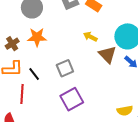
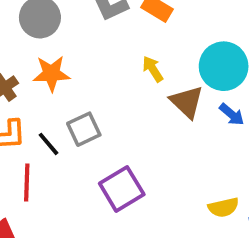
yellow arrow: (90, 37) -> (153, 69), turned 32
gray square: (65, 68) -> (84, 129), moved

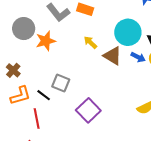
orange star: (51, 74) -> (46, 41), moved
gray square: (84, 129) -> (61, 83), turned -30

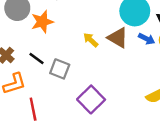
yellow arrow: (90, 42) -> (91, 40), moved
black line: (44, 95) -> (36, 58), moved

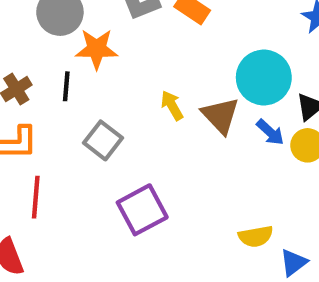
black line: (36, 58) -> (66, 86), moved, turned 42

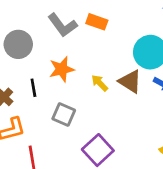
orange star: (97, 49) -> (62, 69), moved

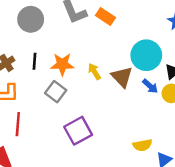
orange star: (62, 69) -> (62, 64), moved

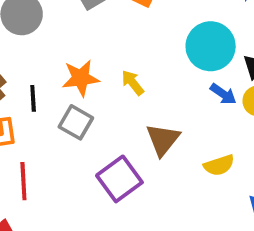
black line: (35, 61) -> (33, 98), moved
brown triangle: (122, 77) -> (163, 140), moved, turned 30
yellow semicircle: (142, 145) -> (219, 165), moved

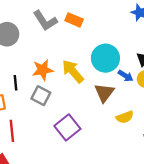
cyan circle: (211, 46) -> (105, 58), moved
yellow arrow: (133, 83) -> (73, 71), size x1.6
brown triangle: (163, 140) -> (104, 93), moved

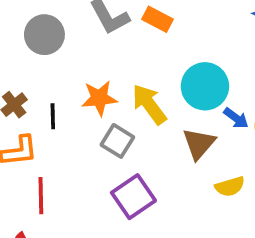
gray square: (41, 96) -> (117, 141), moved

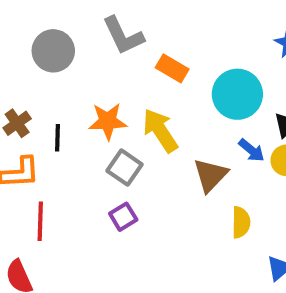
orange rectangle: (158, 19) -> (172, 68), moved
cyan circle: (205, 86) -> (237, 94), moved
yellow semicircle: (230, 187) -> (241, 222), turned -76
purple square: (133, 197) -> (123, 217), moved, size x0.6

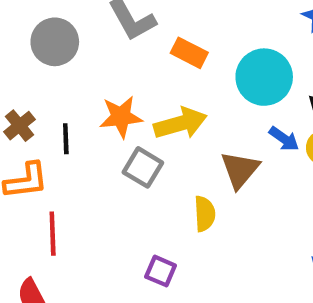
yellow arrow: (160, 131) -> (180, 123), turned 111
purple square: (123, 217) -> (161, 271), moved, turned -32
yellow semicircle: (241, 222) -> (205, 214), moved

